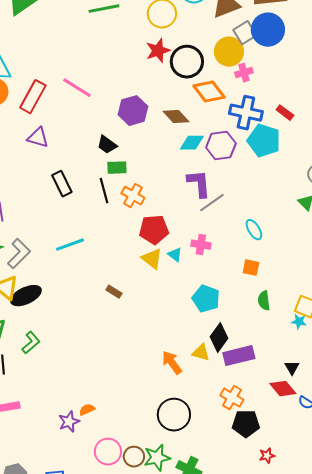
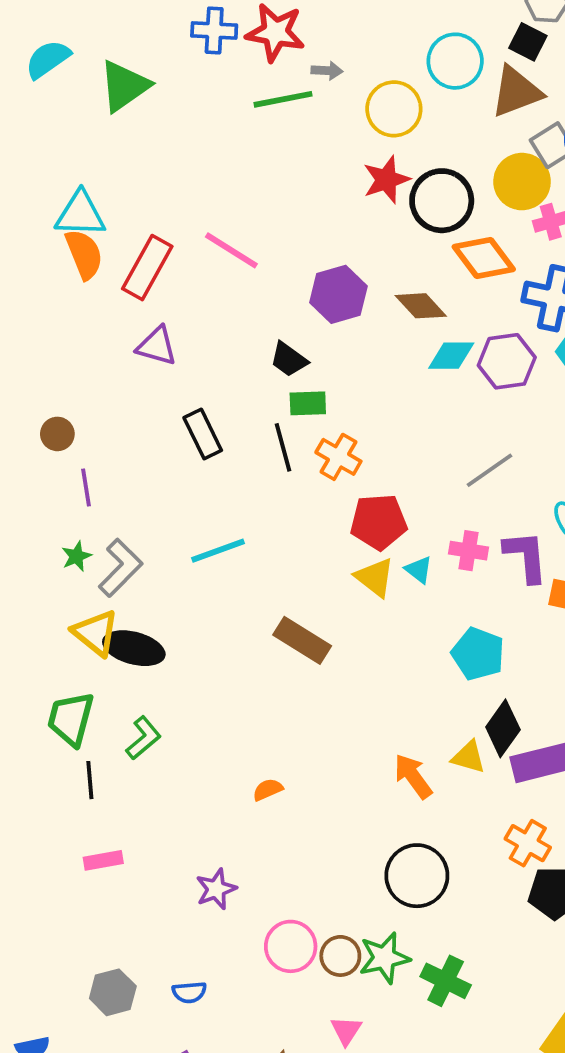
purple L-shape: (199, 184) -> (526, 556), moved
brown rectangle: (114, 292) -> (302, 640), size x1.8
black ellipse: (26, 296) -> (134, 648), turned 40
orange semicircle: (87, 410) -> (268, 790), moved

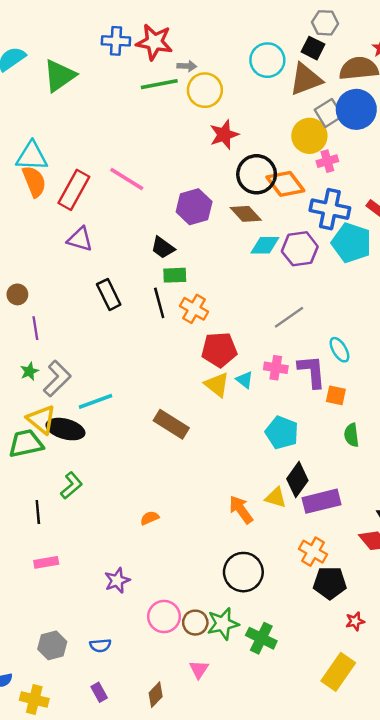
yellow circle: (394, 109) -> (205, 90), moved
black circle: (442, 201) -> (257, 174), moved
cyan line: (218, 551) -> (96, 401), moved
green trapezoid: (71, 719) -> (26, 443), moved, turned 63

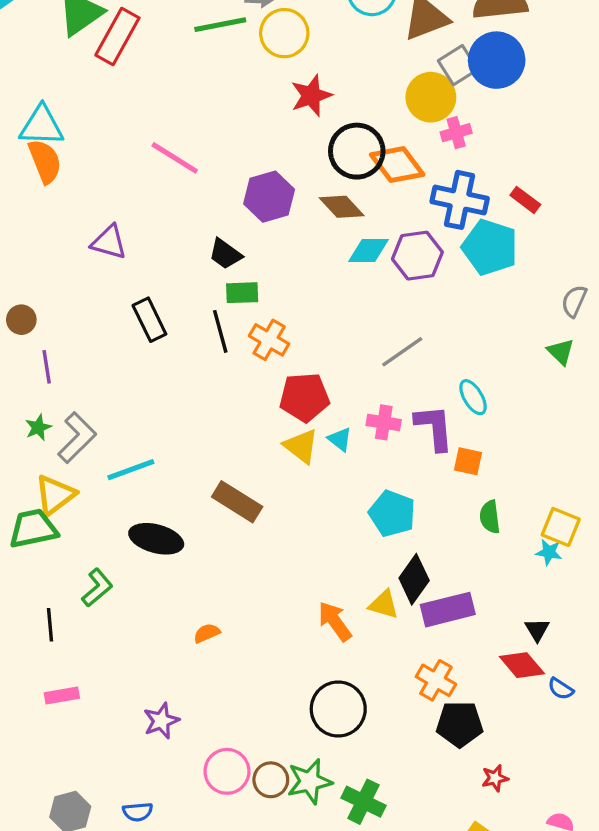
red rectangle: (74, 190) -> (117, 37), moved
yellow triangle: (41, 419) -> (55, 495), turned 44
black ellipse: (65, 429) -> (156, 539), moved

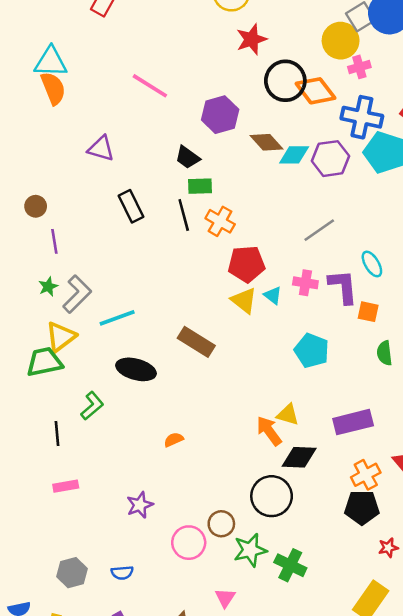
brown diamond: (342, 207) -> (267, 142), moved
black diamond: (414, 579) -> (299, 457), moved, turned 57
yellow triangle: (384, 604) -> (288, 415), moved
orange cross: (436, 680) -> (366, 475), moved, turned 32
brown circle: (271, 780) -> (221, 524), moved

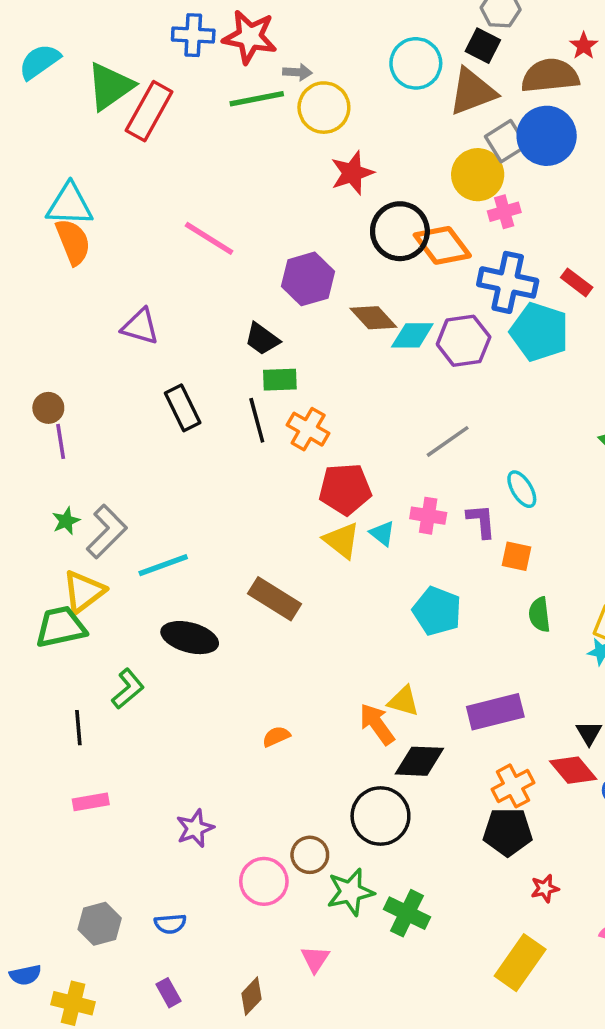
purple line: (54, 241) -> (61, 441), moved
purple L-shape: (343, 287) -> (481, 521), size x0.7
orange semicircle: (174, 440) -> (276, 736), moved

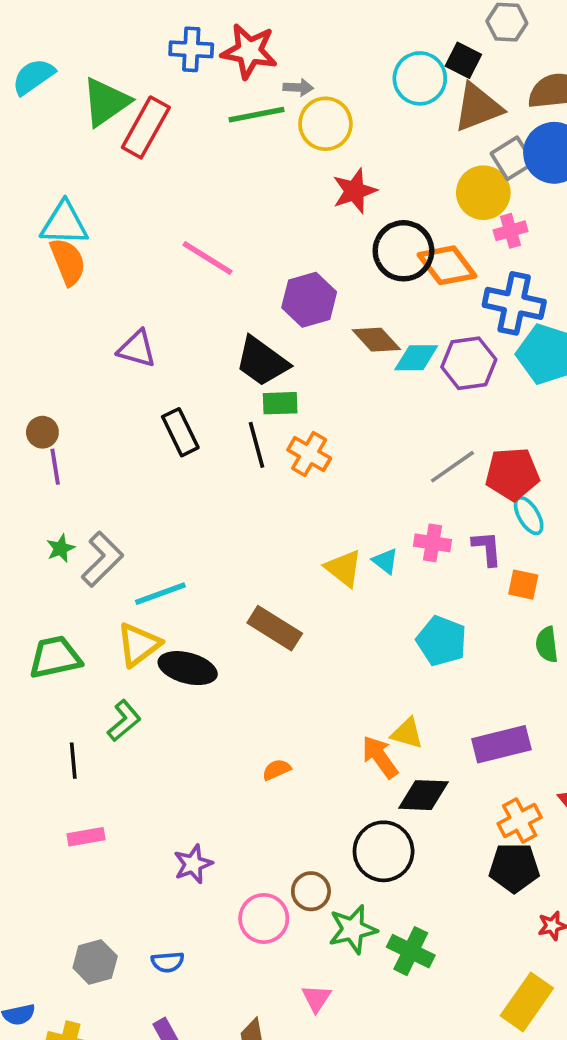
black square: (483, 46) -> (463, 60), moved
black trapezoid: (262, 339) -> (262, 361), size x1.5
red pentagon: (345, 489) -> (512, 474), moved
yellow triangle: (84, 592) -> (139, 644), moved

